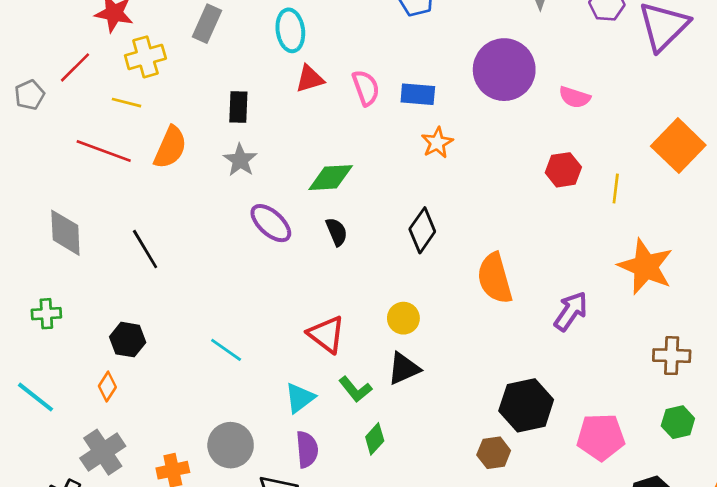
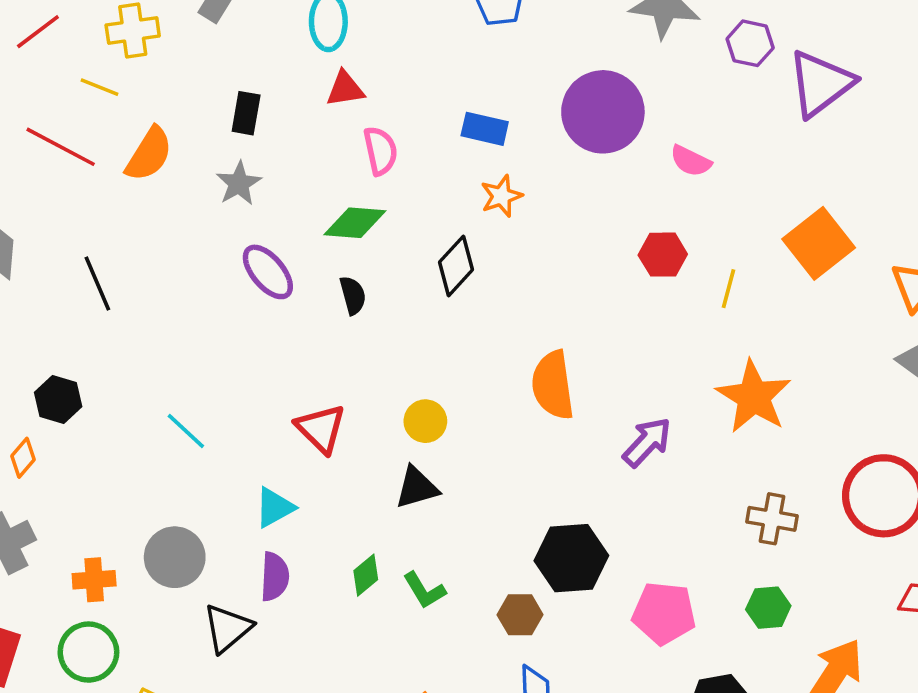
pink semicircle: (366, 88) -> (381, 151), moved
black diamond: (422, 230) -> (456, 266), moved
green L-shape: (355, 389) -> (424, 590), moved

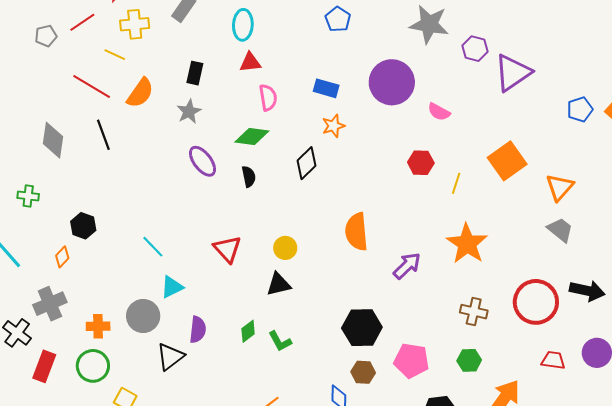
black line: (97, 283) -> (103, 135), moved
cyan triangle: (274, 507) -> (172, 287), moved
brown hexagon: (520, 615) -> (363, 372), moved

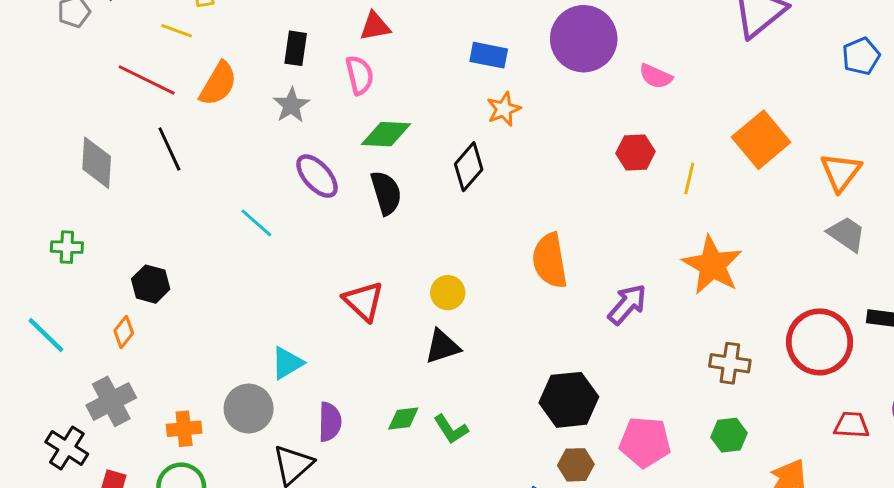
pink semicircle: (268, 98) -> (360, 75), moved
black semicircle: (249, 177) -> (386, 193), size x1.4
cyan line: (153, 247) -> (256, 223), moved
green diamond: (248, 331) -> (403, 418), turned 35

